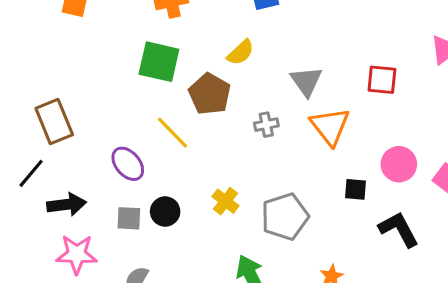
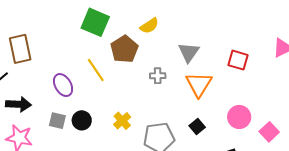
black square: (355, 189) -> (197, 127), moved, turned 35

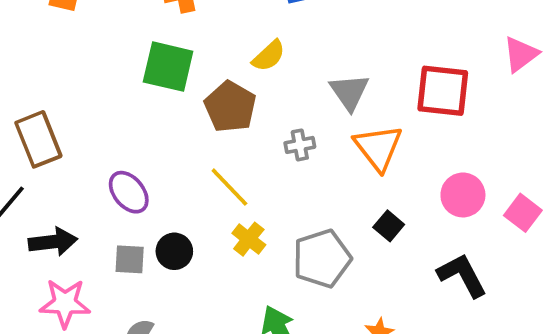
red square: (238, 60) -> (443, 91), size x1.4
yellow line: (96, 70) -> (229, 187), moved

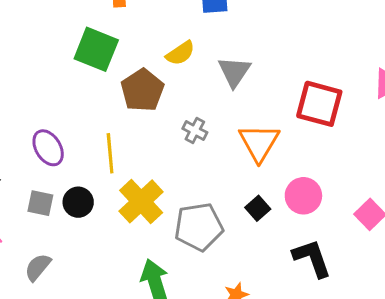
gray triangle: (349, 92) -> (234, 72), moved
gray cross: (300, 145) -> (195, 130), turned 30
yellow line: (229, 187) -> (110, 153), moved, turned 30
pink circle: (463, 195) -> (303, 196), moved
yellow cross: (249, 239) -> (141, 201), size x1.6

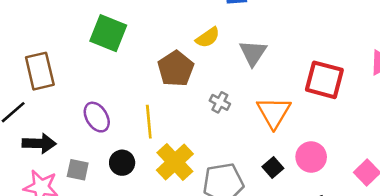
green square: (96, 49) -> (108, 33), moved
gray square: (40, 203) -> (78, 170), moved

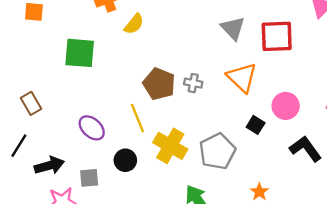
yellow semicircle: (208, 37) -> (134, 24), moved
gray triangle: (253, 53) -> (233, 28), moved
brown pentagon: (176, 69) -> (159, 84), moved
brown rectangle: (40, 71) -> (31, 103), size x0.7

